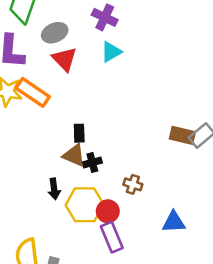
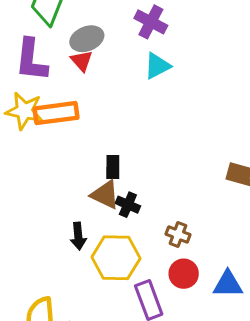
red triangle: (65, 59) -> (82, 61), moved, size x0.7
orange rectangle: (33, 92) -> (56, 113), turned -44
black cross: (92, 162) -> (128, 205), turned 36
red circle: (108, 211) -> (184, 274), moved

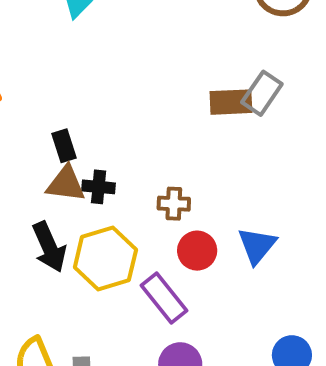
black arrow: (78, 236) -> (49, 247), size x1.4
blue triangle: (228, 284) -> (257, 245), turned -32

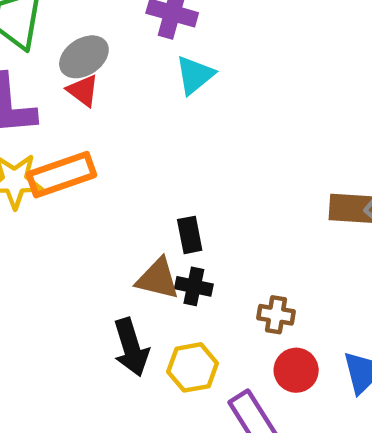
black rectangle: (64, 146) -> (190, 235), moved
yellow hexagon: (105, 259) -> (193, 367), size x0.7

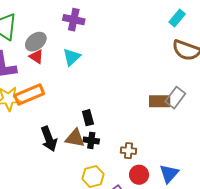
cyan triangle: (195, 75) -> (72, 57), moved
black arrow: (131, 347) -> (49, 139), moved

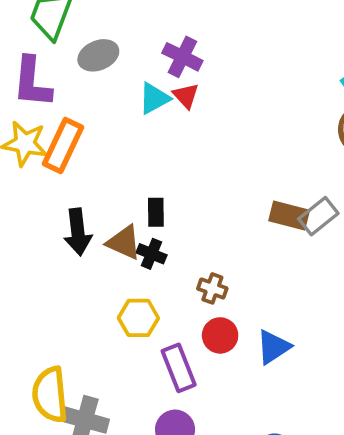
purple cross: (74, 20) -> (182, 57), moved
red triangle: (36, 57) -> (186, 96), moved
orange rectangle: (29, 95) -> (63, 145), turned -56

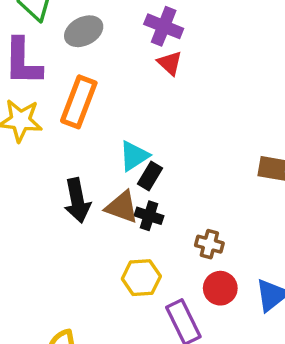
cyan triangle: (154, 98) -> (134, 156), moved
orange rectangle: (63, 145) -> (79, 102), moved
black rectangle: (156, 212) -> (150, 176), turned 36

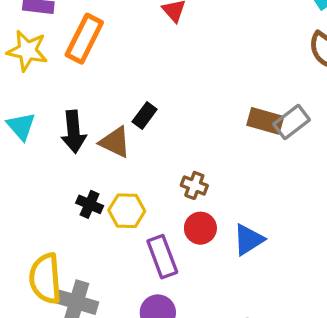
cyan triangle: (134, 156) -> (21, 126), moved, turned -44
black cross: (149, 216) -> (90, 204), moved

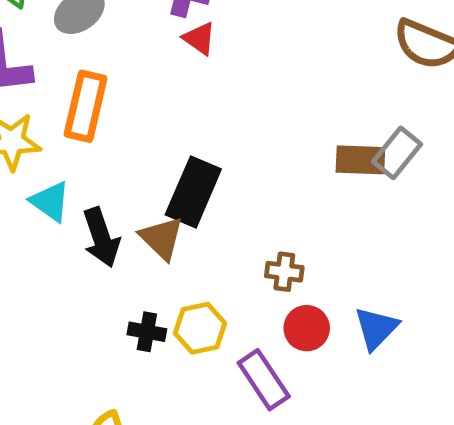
black rectangle: (145, 115) -> (193, 192), size x1.8
cyan triangle: (21, 126) -> (50, 201), moved
brown triangle: (115, 142) -> (162, 238), turned 32

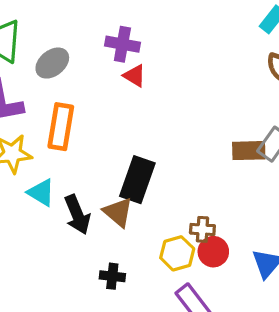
yellow hexagon: (200, 328) -> (177, 253), moved
red circle: (307, 328) -> (213, 252), moved

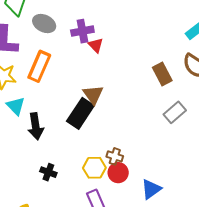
purple cross: (122, 44) -> (82, 31), moved, turned -35
gray ellipse: (52, 63) -> (44, 24), turned 50
brown rectangle: (249, 151) -> (162, 74), moved, turned 50
brown triangle: (118, 212) -> (93, 95), moved

